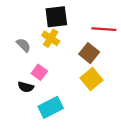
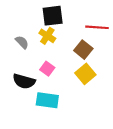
pink square: (39, 72) -> (47, 69), moved
black semicircle: (26, 87) -> (24, 81), size x1.5
cyan rectangle: (51, 107) -> (47, 100), turned 35

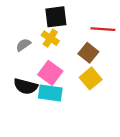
gray semicircle: (22, 42) -> (23, 45), turned -80
pink square: (47, 69) -> (50, 73), size x1.5
cyan rectangle: (47, 100) -> (50, 93), moved

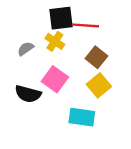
red line: (103, 29) -> (85, 25), moved
cyan rectangle: (50, 93) -> (82, 117), moved

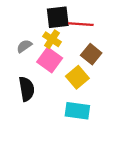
pink square: (55, 79) -> (50, 60), moved
yellow square: (99, 85) -> (77, 77), moved
black semicircle: (28, 94) -> (27, 89), turned -115

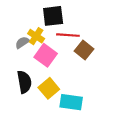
red line: (81, 24) -> (68, 35), moved
yellow cross: (52, 39) -> (36, 36), moved
yellow square: (77, 77) -> (49, 88), moved

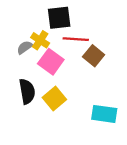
cyan rectangle: (71, 102) -> (104, 114), moved

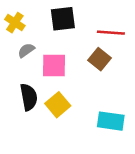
red line: (76, 39) -> (111, 33), moved
yellow cross: (40, 40) -> (15, 23), moved
pink square: (51, 62) -> (54, 65), turned -35

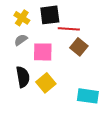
yellow cross: (15, 23) -> (22, 18), moved
red line: (111, 33) -> (69, 29), moved

